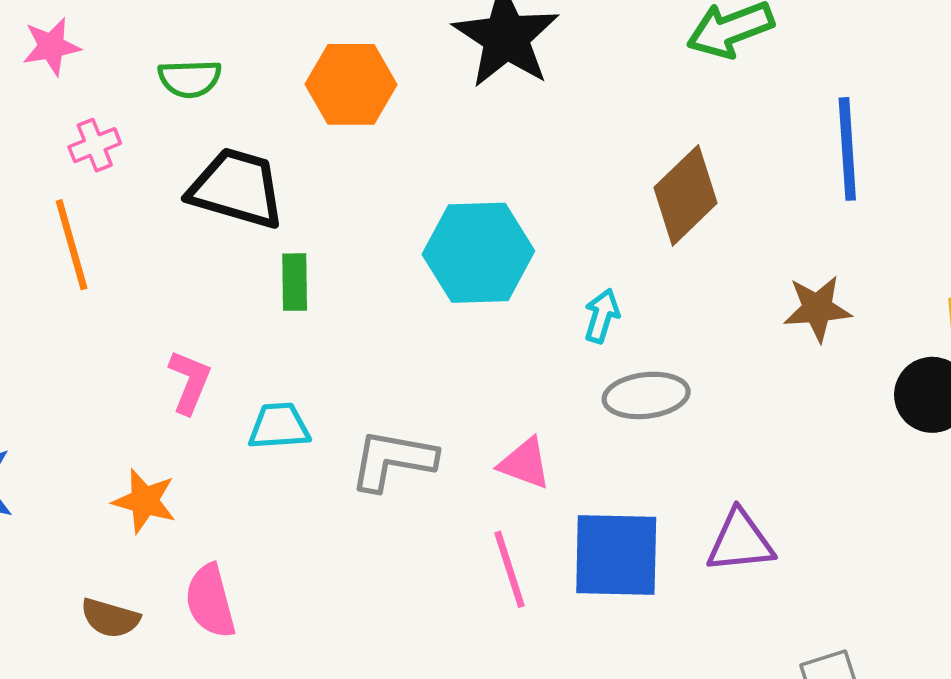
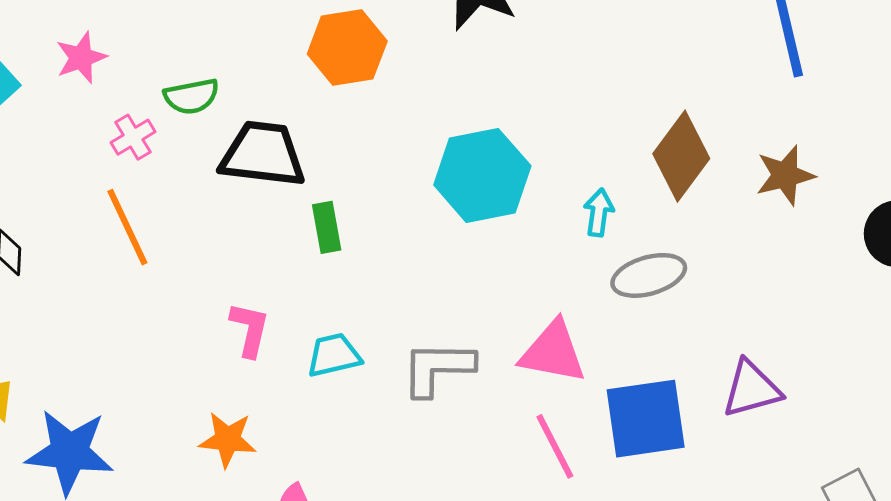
green semicircle: (190, 79) -> (191, 96), moved
brown diamond: (685, 195) -> (681, 156), moved
pink triangle: (525, 463) -> (553, 352), size x1.4

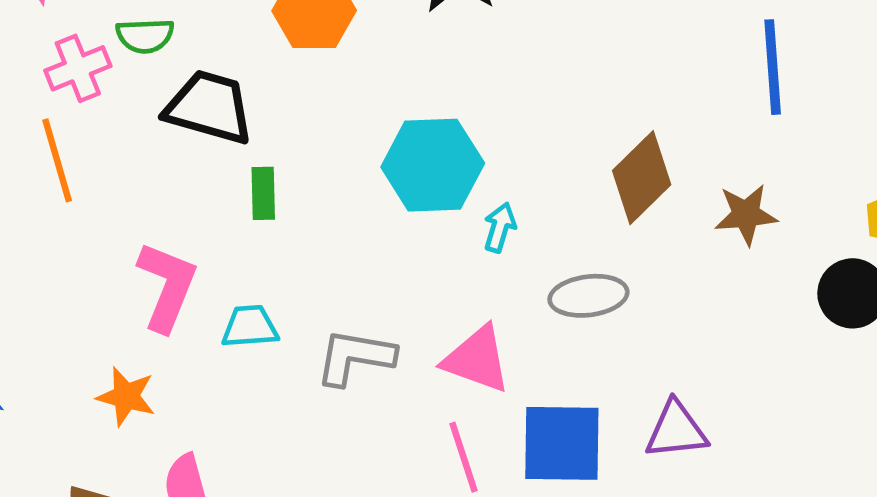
pink cross: (133, 137) -> (78, 68), size x1.4
cyan arrow: (599, 213) -> (500, 227), moved
pink L-shape: (250, 329) -> (167, 286), size x1.5

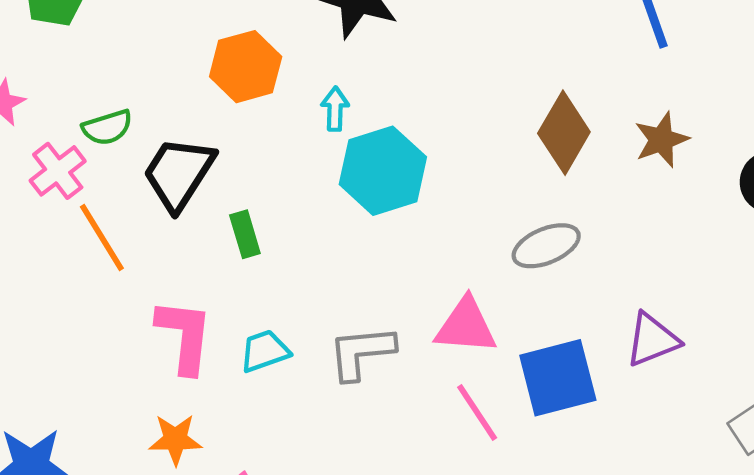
black trapezoid: (209, 107) -> (179, 173), turned -58
orange line: (57, 160) -> (102, 237), moved
cyan arrow: (500, 227) -> (335, 109), moved

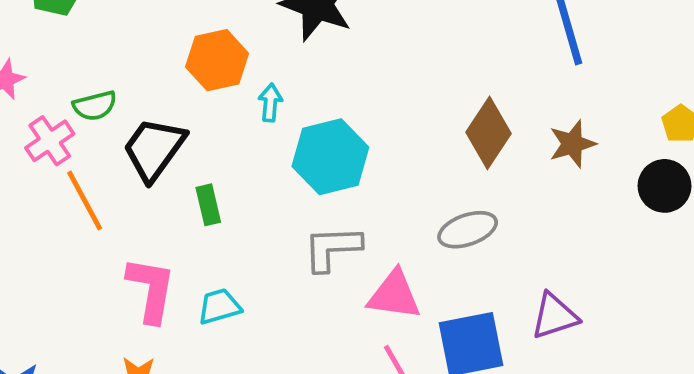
cyan arrow: (335, 109) -> (270, 103), moved
gray L-shape: (361, 352) -> (332, 248), moved

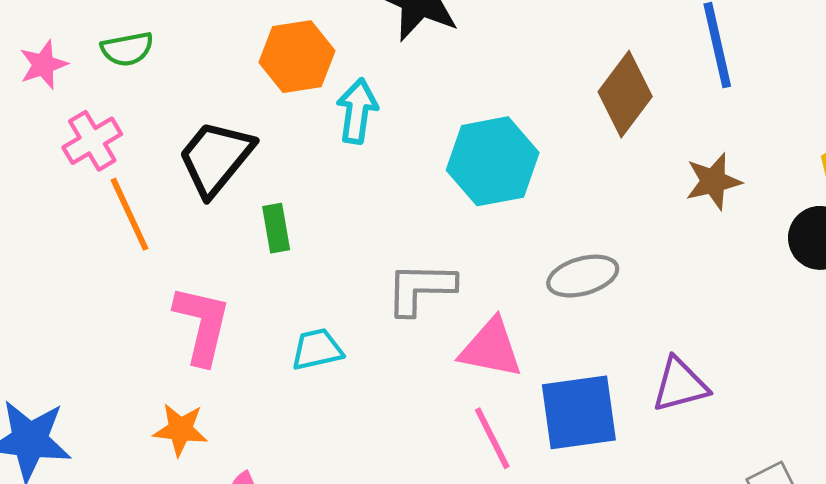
cyan arrow: (270, 103) -> (357, 111), size x1.4
green semicircle: (95, 106) -> (127, 49), moved
brown diamond: (489, 133) -> (625, 94), moved
cyan hexagon: (330, 157) -> (493, 161), moved
cyan trapezoid: (219, 306) -> (317, 349), moved

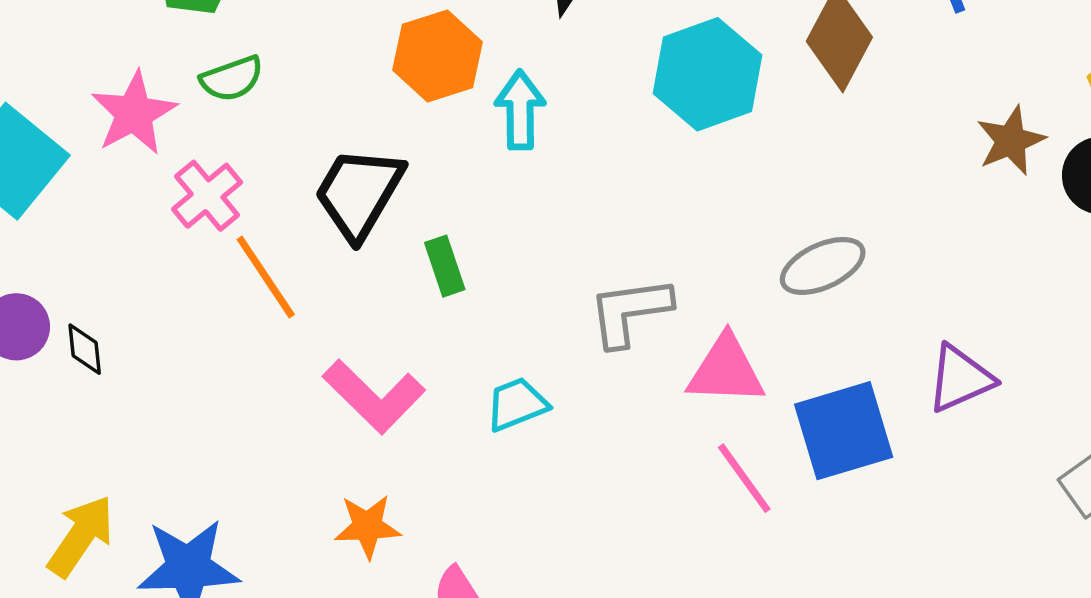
pink star: (43, 65) -> (134, 113), size x1.4
cyan hexagon: (493, 161) -> (707, 74), moved
brown star: (713, 181) -> (1011, 141), moved
pink L-shape: (202, 325) -> (374, 396), turned 130

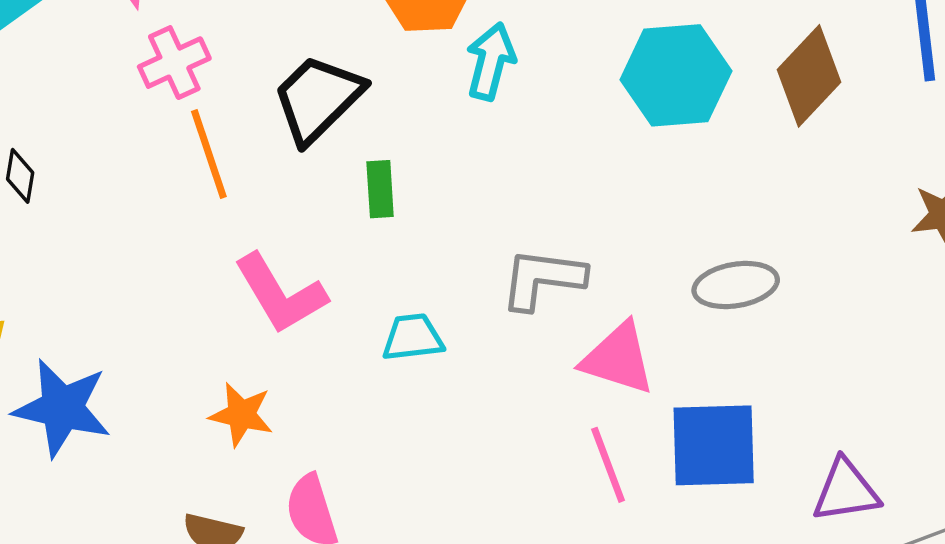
purple triangle: (960, 379) -> (846, 491), moved

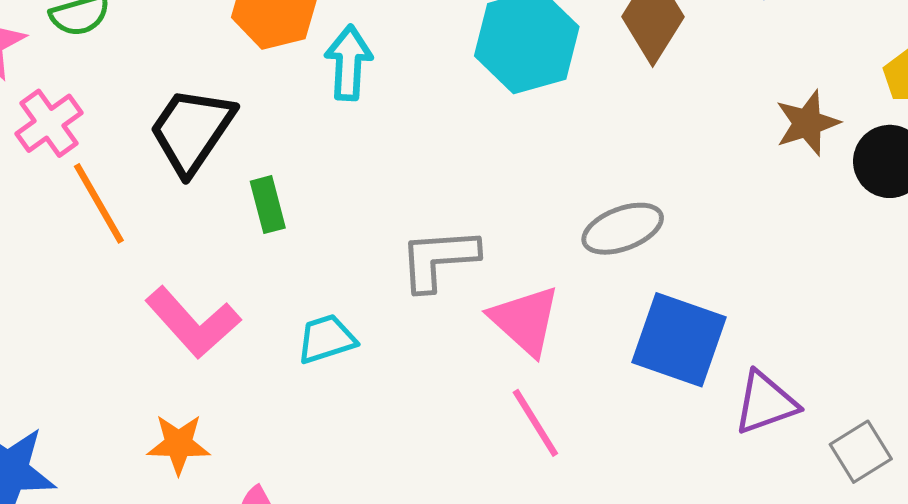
pink triangle: (618, 359) -> (525, 320), turned 36
blue square: (714, 445) -> (679, 340), moved, turned 32

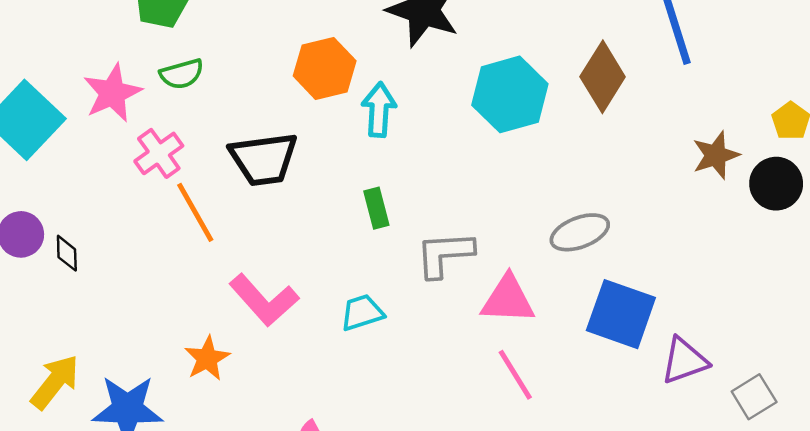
black trapezoid: (192, 130) -> (264, 159), turned -132
green rectangle: (268, 205) -> (376, 208), moved
pink triangle: (525, 320) -> (508, 299), turned -40
orange star: (178, 444) -> (207, 358), moved, turned -30

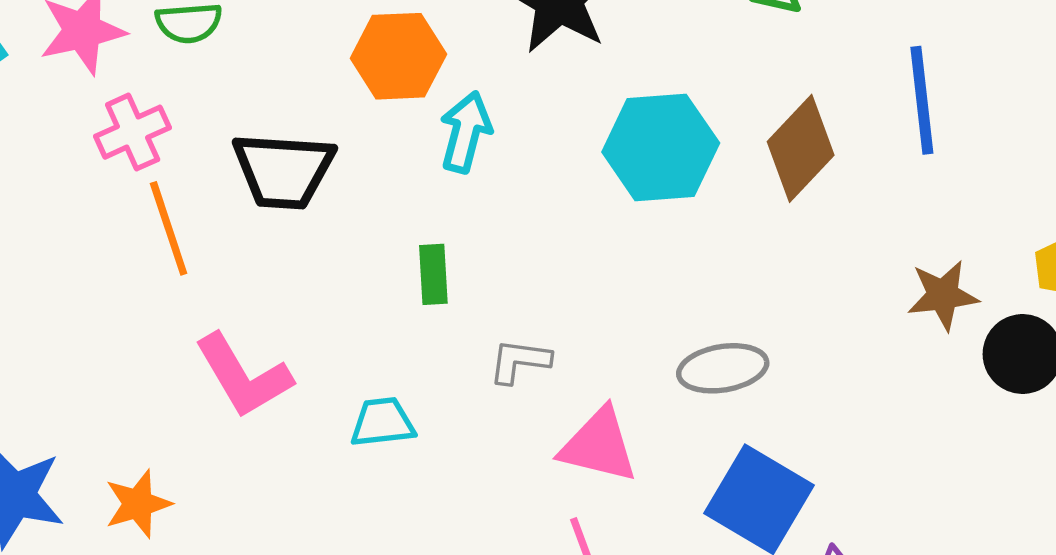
gray L-shape: (445, 254) -> (520, 361), size x0.7
orange star: (207, 358) -> (138, 504), moved

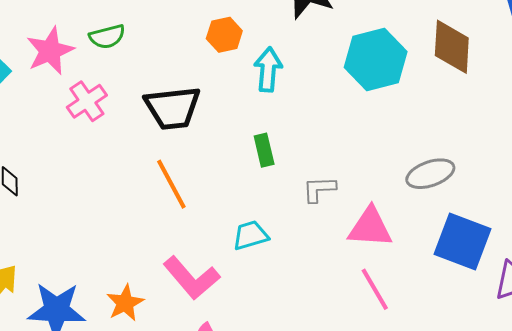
orange hexagon: (398, 56) -> (224, 35), size x0.7
brown diamond: (801, 148) -> (452, 47), turned -30
orange line: (169, 228) -> (171, 184), moved
pink L-shape: (243, 376) -> (191, 278), moved

